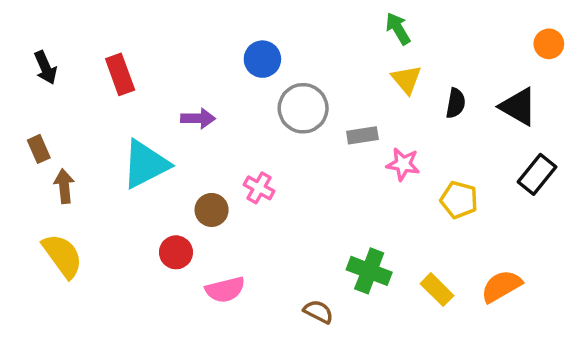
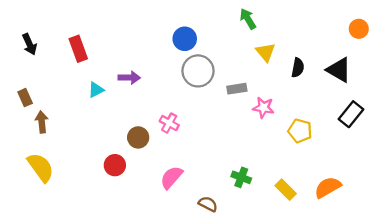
green arrow: (398, 29) -> (248, 19), moved
blue circle: (262, 59) -> (185, 39), moved
cyan triangle: (145, 164) -> (96, 90), moved, size x0.5
green cross: (369, 271) -> (241, 177), size x0.7
pink semicircle: (225, 290) -> (171, 177), moved, turned 145

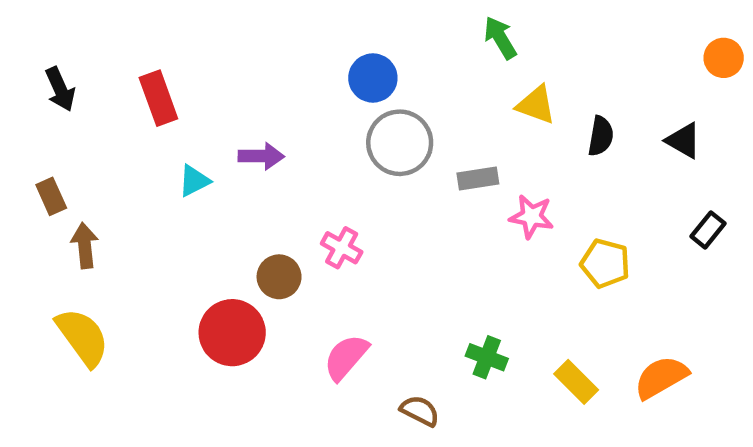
yellow triangle: (266, 52) -> (536, 105), turned -30
black triangle: (339, 70) -> (683, 141), size x0.7
black rectangle: (351, 114) -> (708, 230), size x0.7
red circle: (115, 165) -> (232, 333), size x1.5

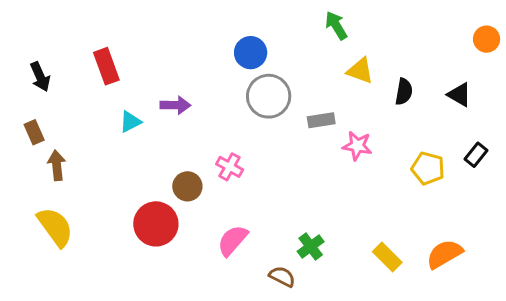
black arrow: (60, 89) -> (40, 77), moved
yellow pentagon: (605, 263) -> (428, 168), moved
green cross: (487, 357) -> (311, 246), moved, turned 32

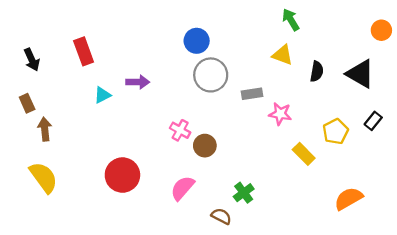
green arrow: (336, 26) -> (291, 20), moved
black triangle: (459, 95) -> (360, 74), size x1.5
yellow pentagon: (428, 168) -> (336, 131), turned 30
brown circle: (187, 186) -> (205, 146), moved
yellow rectangle: (387, 257) -> (304, 154), moved

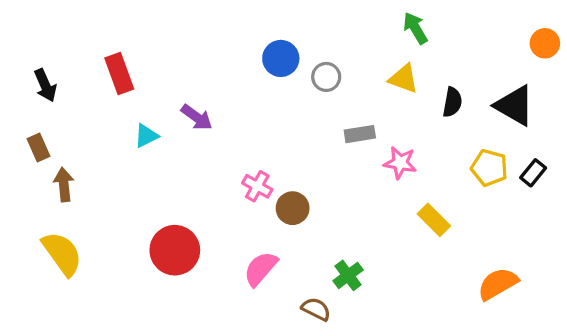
gray circle: (211, 75) -> (326, 77), moved, size x0.6
purple arrow: (138, 82) -> (197, 117), turned 35
yellow pentagon: (336, 131) -> (489, 168), moved, turned -30

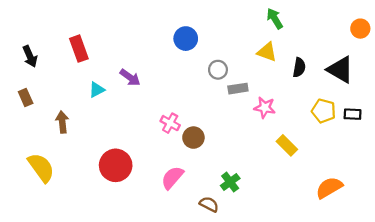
gray circle: (326, 77) -> (218, 70), moved
black rectangle: (533, 173) -> (353, 114), turned 54
brown arrow: (64, 185) -> (62, 122), moved

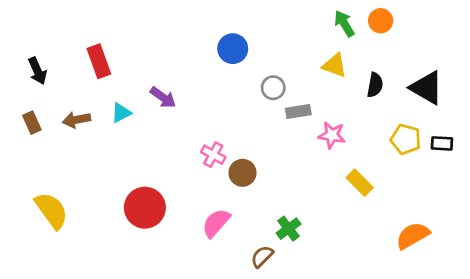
orange circle: (360, 29) -> (381, 21), moved
brown arrow: (62, 122) -> (77, 120), moved, turned -95
brown semicircle: (209, 204) -> (262, 256), turned -72

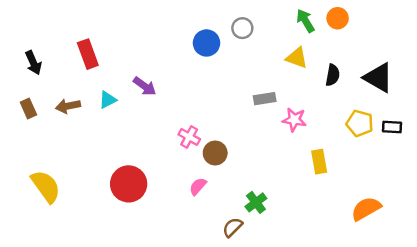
gray circle: (273, 88) -> (242, 28), moved
yellow rectangle: (360, 183) -> (319, 162), turned 35
pink semicircle: (216, 223) -> (198, 186), moved, size x0.7

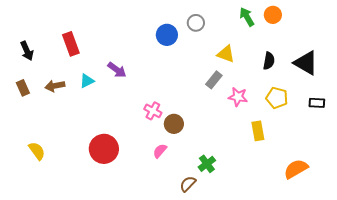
yellow triangle: (297, 58) -> (226, 54), moved
gray rectangle: (265, 99) -> (214, 80), turned -42
yellow pentagon: (360, 123) -> (277, 98), moved
yellow semicircle: (46, 186) -> (37, 151), size x0.7

